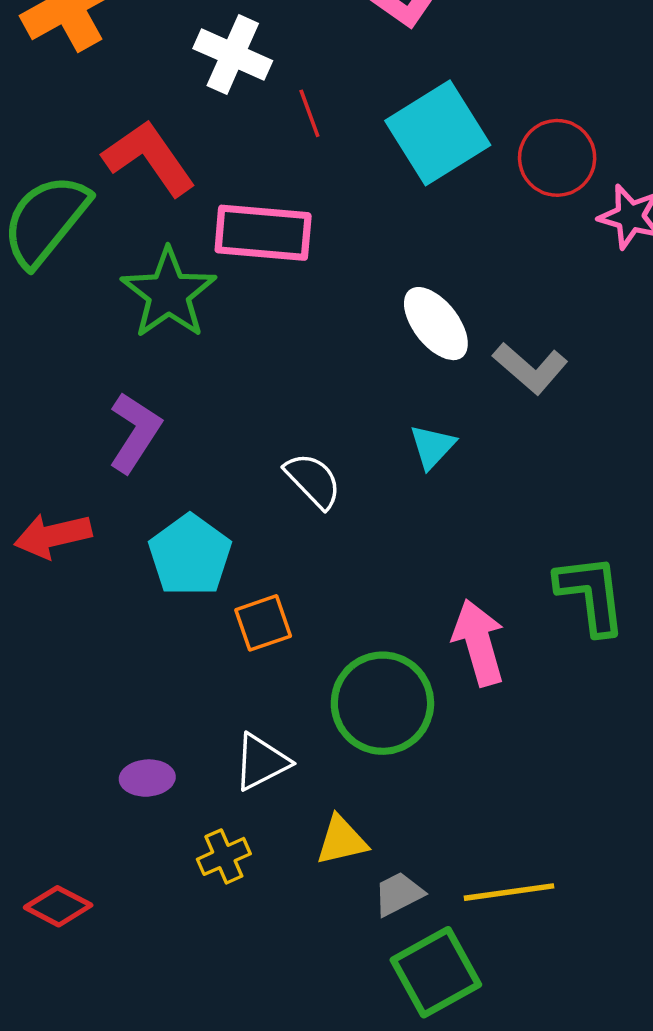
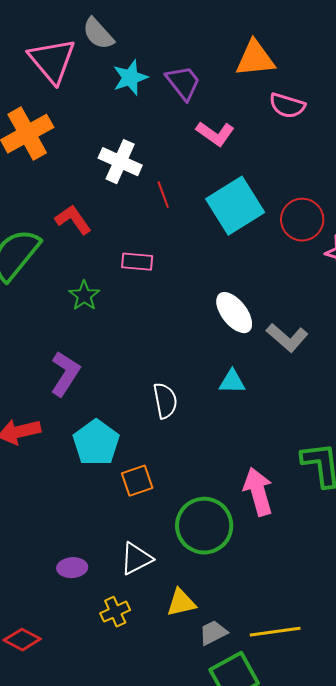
red L-shape: (149, 158) -> (73, 220), size x0.7
pink rectangle: (263, 233) -> (137, 262), size x0.6
green star: (169, 293) -> (84, 296), size x0.6
cyan triangle: (432, 447) -> (232, 382), turned 48
white semicircle: (313, 480) -> (165, 401), turned 33

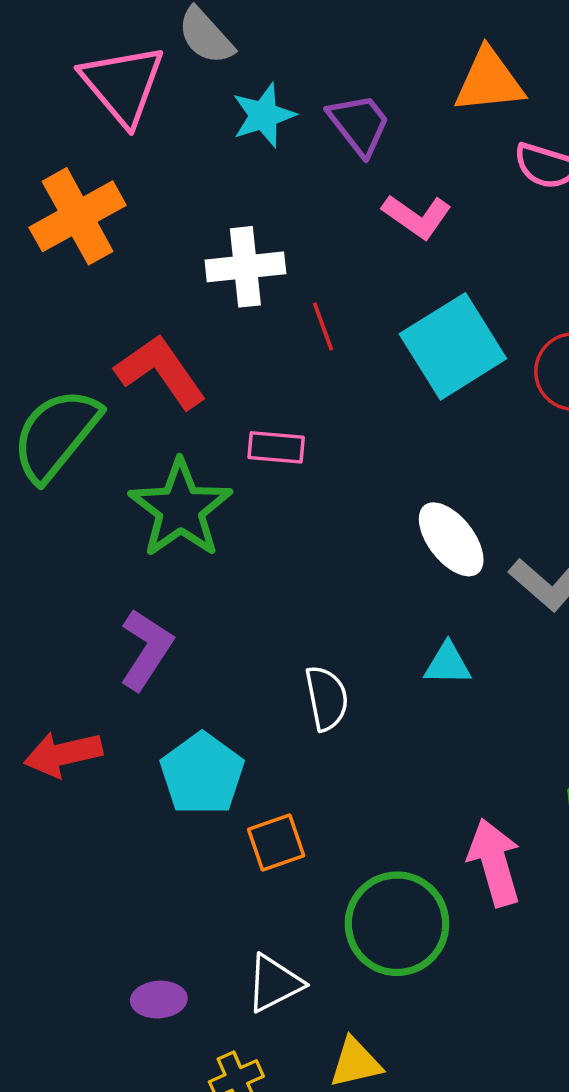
white cross: (120, 162) -> (245, 267), turned -30
red L-shape: (73, 220) -> (161, 372), size x1.4
green star: (84, 296) -> (180, 509), size x1.8

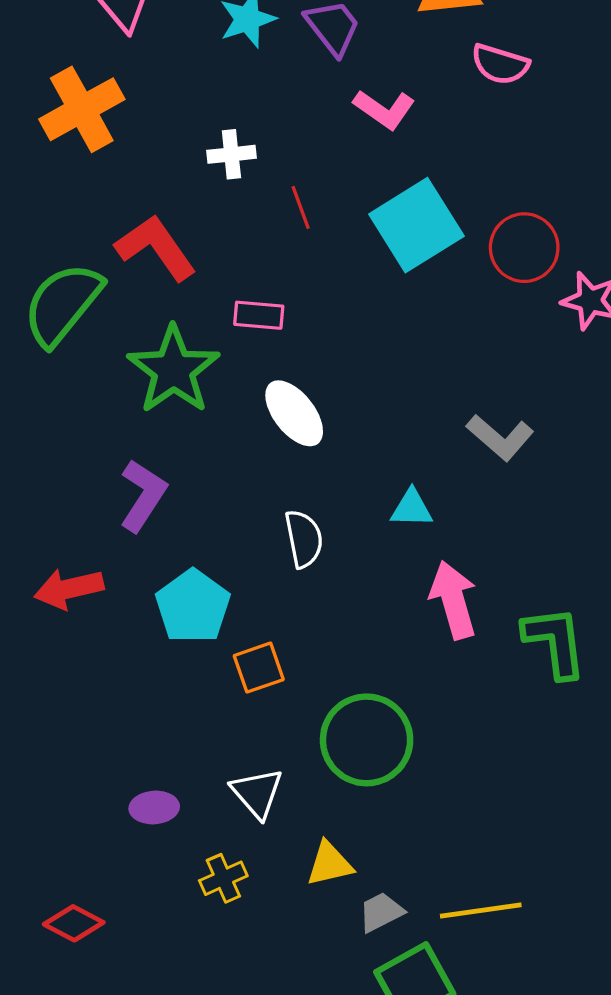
white cross: (245, 267) -> (231, 154), size x0.7
white ellipse: (451, 539) -> (294, 413), moved
pink arrow: (494, 862) -> (453, 600), moved
white triangle: (274, 983) -> (257, 793), turned -44

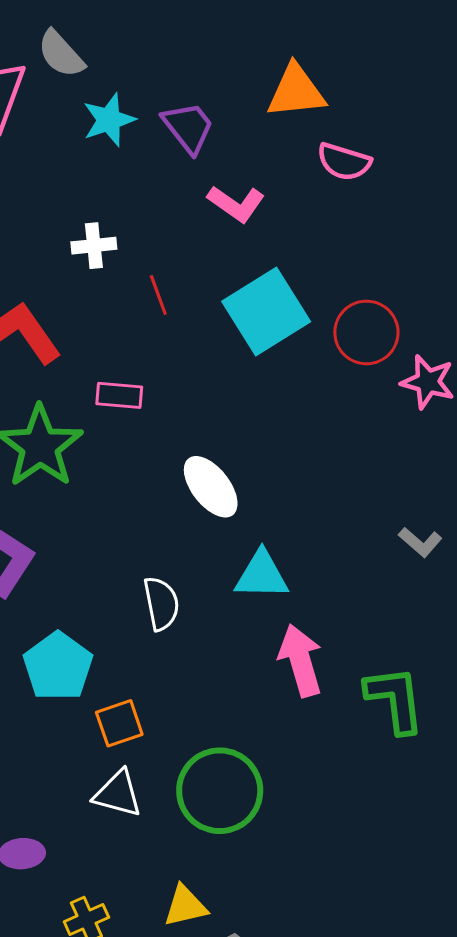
white ellipse: (294, 413) -> (211, 487), moved
gray L-shape: (500, 437) -> (420, 542), moved, size x0.7
cyan triangle: (412, 508) -> (262, 575), size x1.4
white triangle: (257, 793) -> (118, 794), moved, turned -34

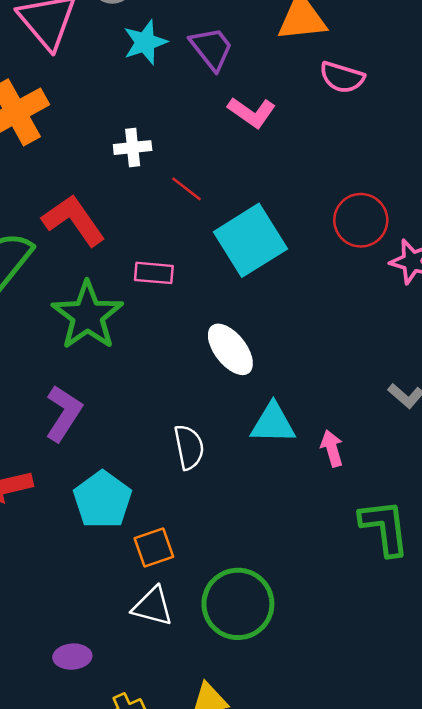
red line: (158, 295) -> (187, 189), turned -32
cyan square: (266, 312) -> (250, 240), moved
pink arrow: (301, 660) -> (332, 448), moved, size x0.6

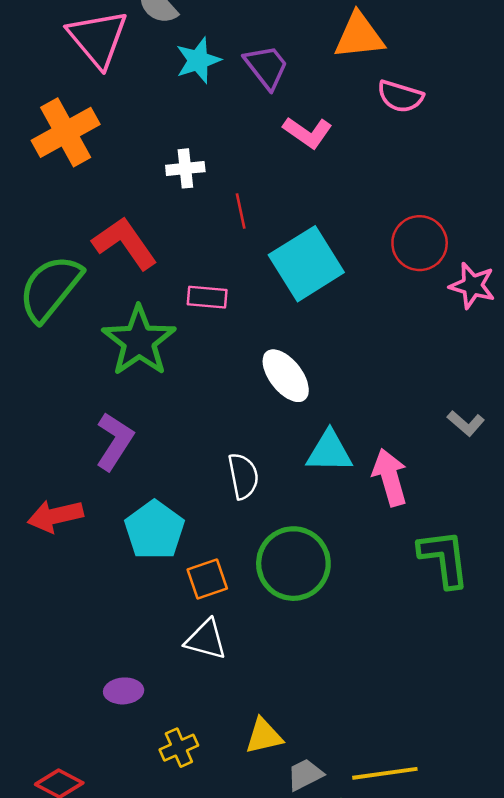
red line: (187, 189) -> (241, 211), turned 40
pink arrow: (332, 448) -> (390, 477), size x1.5
green circle: (238, 604) -> (293, 564), moved

